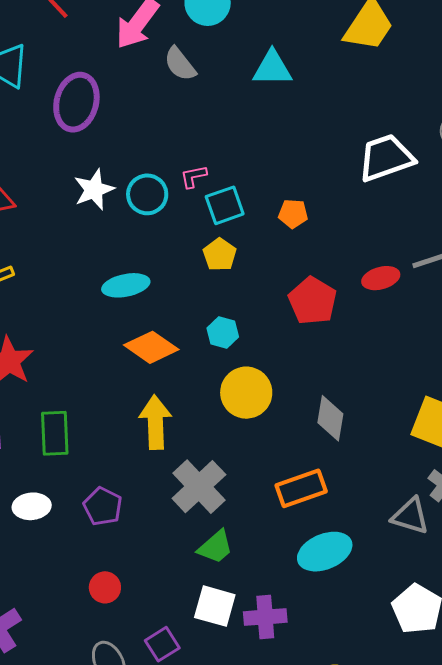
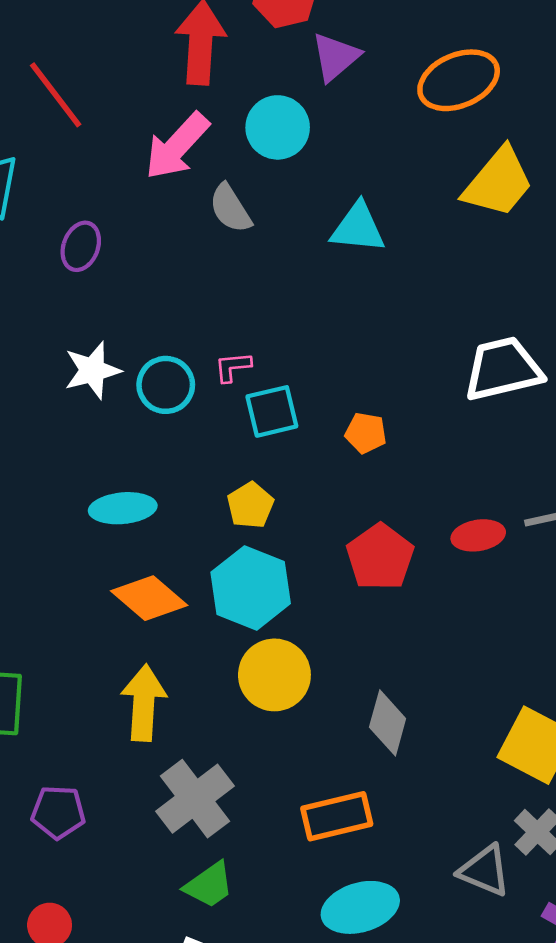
purple ellipse: (76, 102) -> (81, 246), size x0.6
yellow pentagon: (220, 255) -> (250, 505), moved
cyan hexagon: (223, 332) -> (251, 588), size x1.8
purple pentagon: (103, 506) -> (58, 812), turned -30

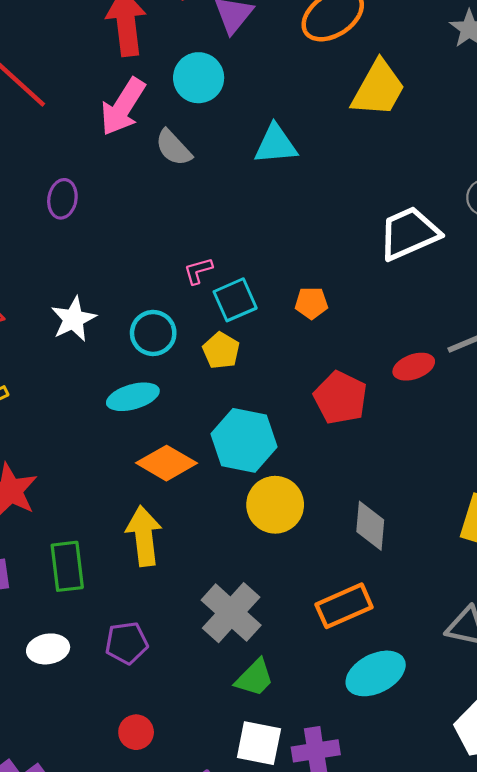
white star: (92, 370) -> (73, 319), moved
cyan circle: (166, 385) -> (153, 333), moved
yellow pentagon: (250, 505) -> (221, 351), moved
yellow arrow: (144, 703) -> (144, 536), moved

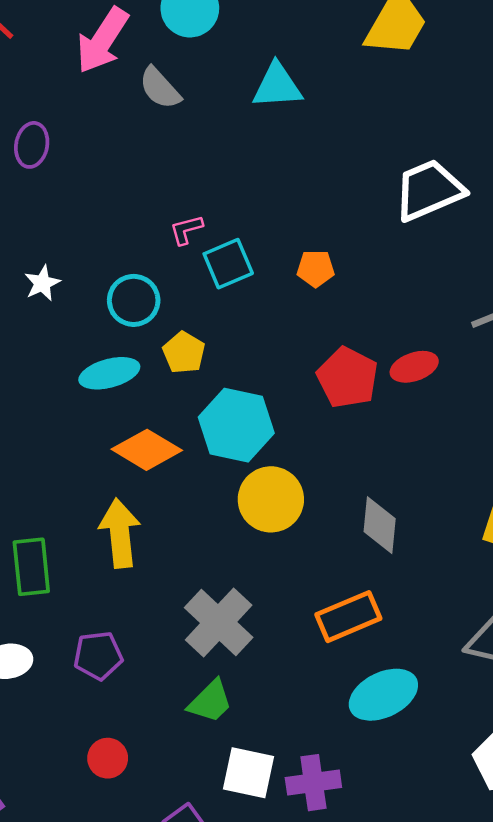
white star: (73, 319) -> (42, 283), size x0.7
yellow pentagon: (221, 351) -> (184, 353), moved
red ellipse: (414, 367) -> (414, 367), moved
green trapezoid: (255, 678) -> (210, 701), moved

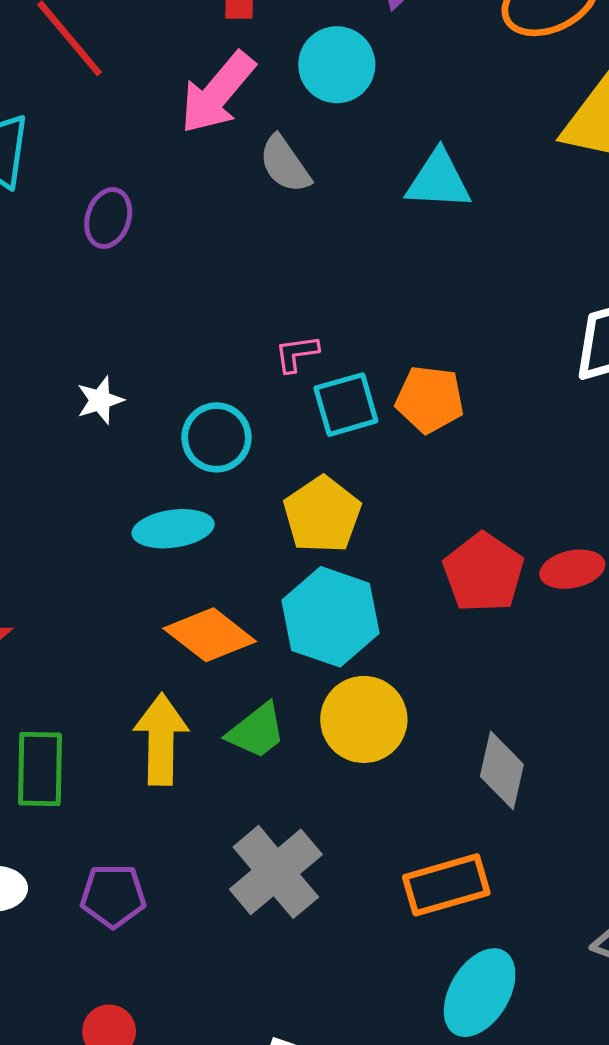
orange pentagon: (316, 268) -> (430, 399), moved, size x1.4
yellow pentagon: (184, 353) -> (322, 515), moved, size x1.4
cyan ellipse: (383, 695) -> (480, 993), turned -40
green trapezoid: (210, 701) -> (257, 731), moved

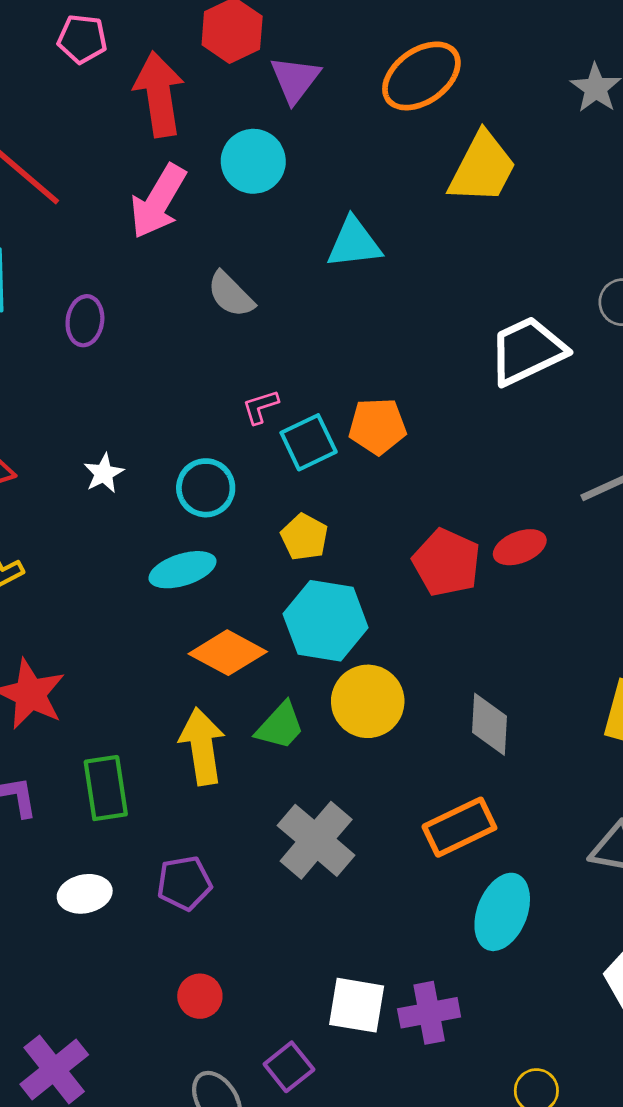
gray semicircle: (285, 164) -> (231, 294), moved
yellow pentagon: (322, 515) -> (304, 537), size x0.7

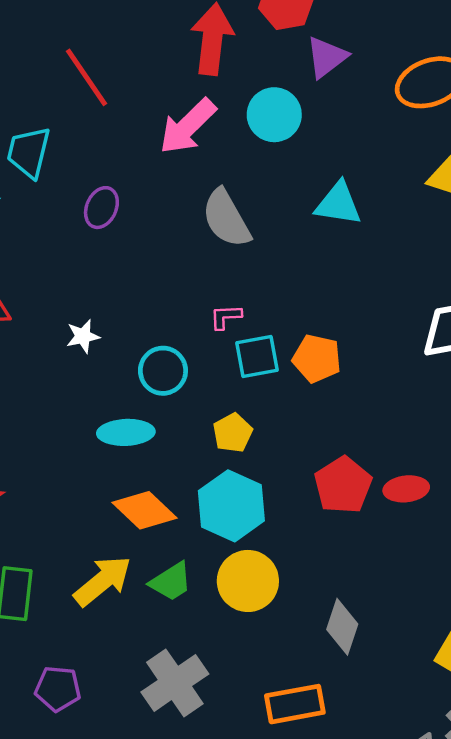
gray semicircle: (231, 294) -> (226, 218), size x1.4
yellow arrow: (202, 746) -> (103, 581), turned 44

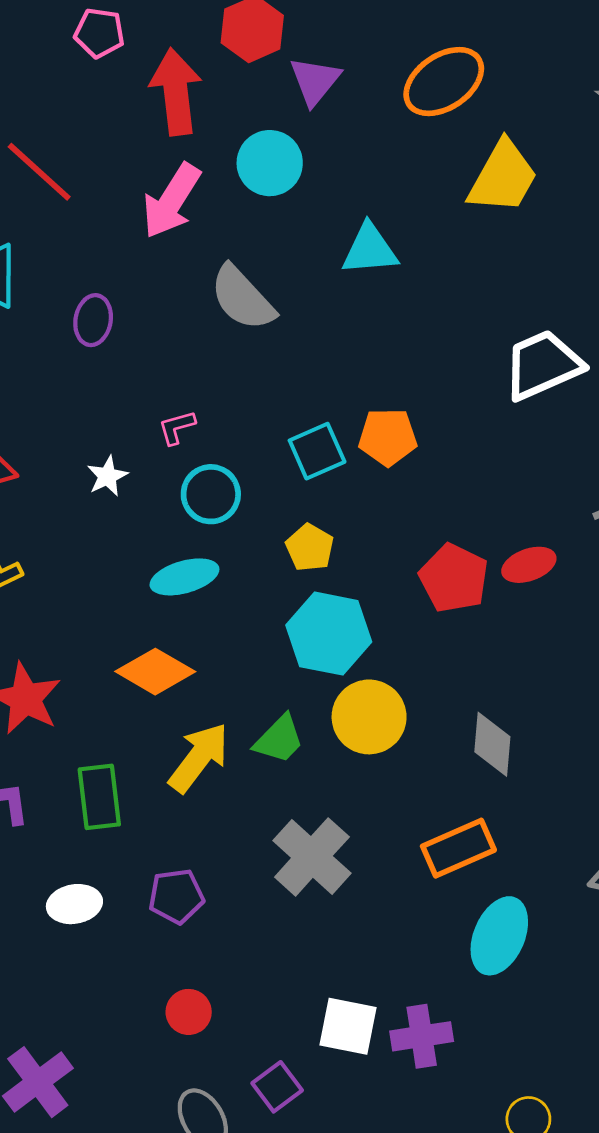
pink L-shape: (226, 317) -> (177, 427), moved
orange diamond: (144, 510) -> (155, 672), moved

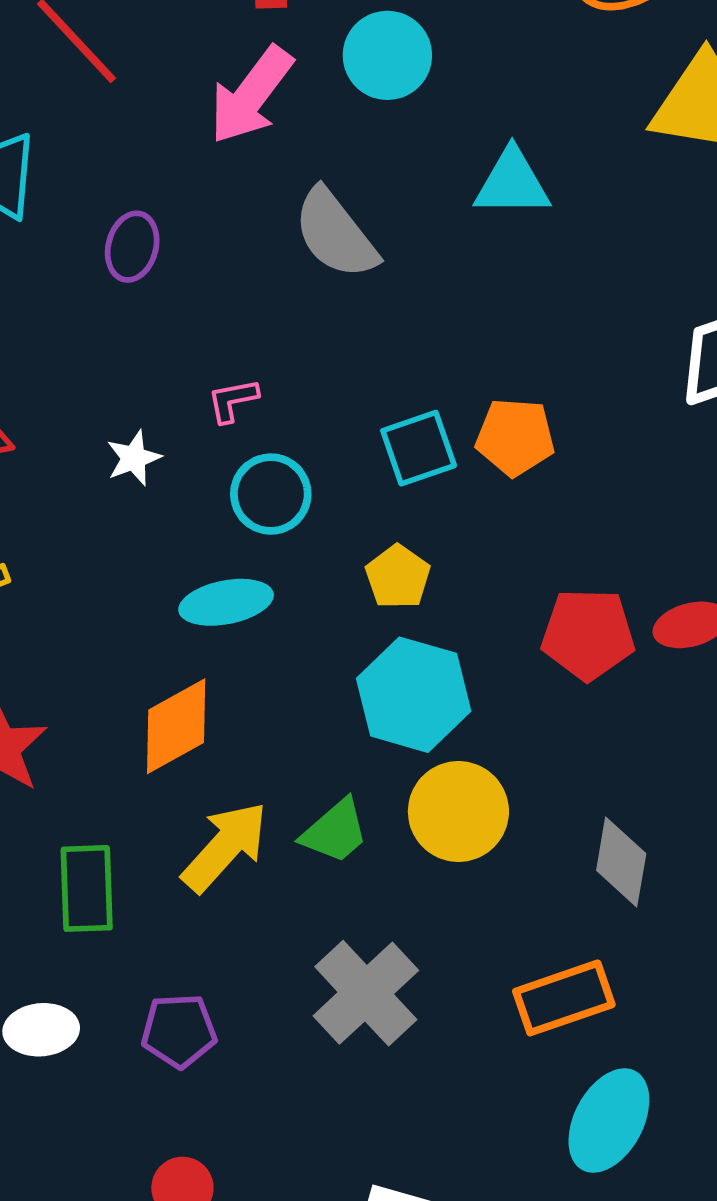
red pentagon: (454, 578) -> (588, 634), turned -30
orange diamond: (155, 672) -> (176, 726), turned -64

